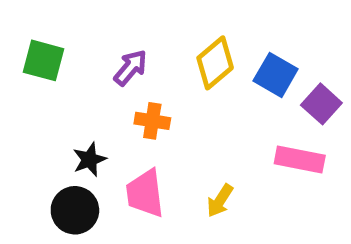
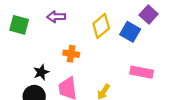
purple arrow: (131, 68) -> (56, 17), moved, turned -132
purple square: (321, 104) -> (149, 14), moved

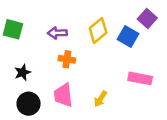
purple arrow: (56, 17) -> (57, 33), moved
black star: (41, 72) -> (23, 72), moved

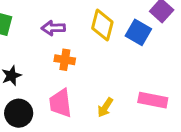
yellow diamond: (98, 30) -> (102, 25), turned -35
pink rectangle: (140, 78) -> (153, 100), moved

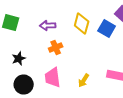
orange cross: (65, 60) -> (56, 48), turned -32

